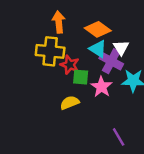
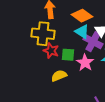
red star: (70, 65) -> (51, 51), moved

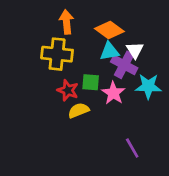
cyan triangle: (82, 32) -> (109, 51), turned -42
red star: (51, 51) -> (68, 90), moved

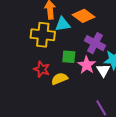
white triangle: (135, 50) -> (103, 70), moved
cyan triangle: (109, 51) -> (63, 24), moved
red star: (68, 90) -> (42, 69), moved

